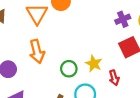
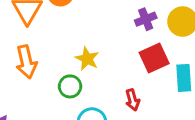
yellow star: (94, 64) -> (87, 59), moved

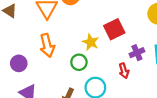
purple cross: (146, 19) -> (137, 53), moved
red square: (154, 58) -> (114, 29), moved

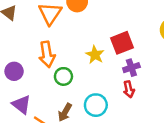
purple cross: (137, 53) -> (131, 68), moved
green circle: (79, 62) -> (63, 76), moved

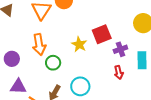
purple cross: (131, 68) -> (120, 49), moved
red arrow: (129, 89) -> (119, 72), moved
purple triangle: (21, 105) -> (18, 87), turned -36

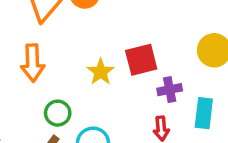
green circle: (53, 63) -> (58, 113), moved

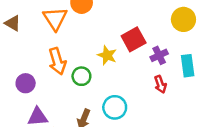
green circle: (58, 113) -> (81, 76), moved

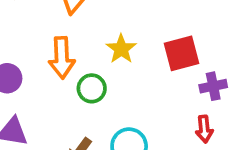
yellow star: (107, 55) -> (121, 49), moved

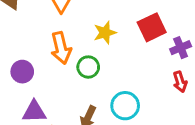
yellow star: (121, 49) -> (105, 33), turned 30

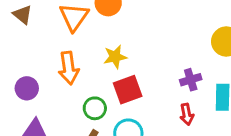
red square: (152, 27) -> (128, 90), moved
green circle: (88, 67) -> (95, 108), moved

